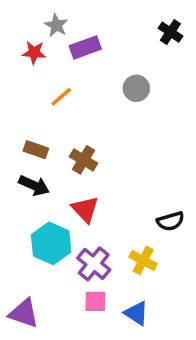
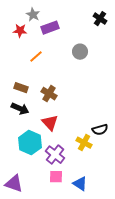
yellow cross: (143, 260) -> (84, 143), moved

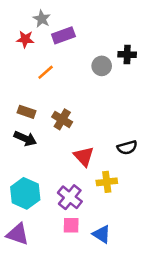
black cross: (100, 19) -> (127, 54), moved, turned -32
red triangle: (50, 123) -> (84, 156), moved
black semicircle: (100, 130) -> (127, 147), moved
cyan hexagon: (30, 143) -> (25, 193), moved
yellow cross: (84, 143) -> (107, 182), turned -35

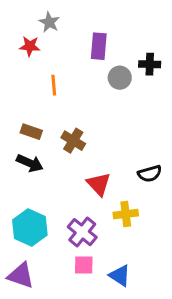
purple rectangle: (63, 35) -> (99, 46), moved, turned -65
orange line: (46, 72) -> (54, 85), turned -54

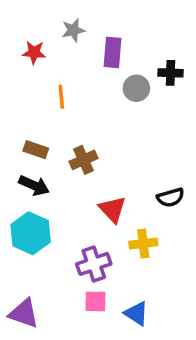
gray star: (49, 22) -> (73, 30), moved, turned 30
brown cross: (73, 141) -> (83, 160), turned 35
cyan hexagon: (30, 228) -> (31, 233), moved
purple cross: (82, 232) -> (94, 264), turned 32

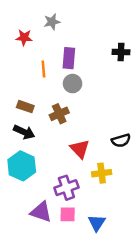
purple rectangle: (113, 52) -> (69, 58), moved
gray circle: (136, 88) -> (73, 84), moved
purple triangle: (24, 313) -> (41, 212), moved
blue triangle: (136, 313) -> (97, 223), turned 30

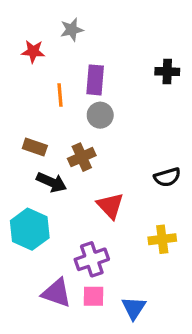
black arrow: (24, 132) -> (52, 182), moved
black semicircle: (121, 140) -> (167, 177), moved
yellow cross: (102, 173) -> (162, 239), moved

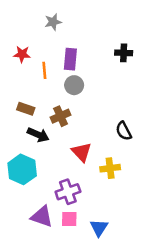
red star: (33, 51) -> (22, 54), moved
black semicircle: (167, 177) -> (124, 131), turned 78
yellow cross: (162, 239) -> (110, 168), moved

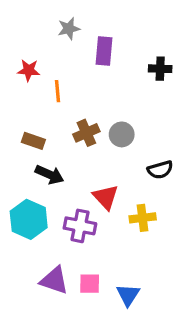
purple rectangle: (70, 59) -> (104, 51), moved
gray circle: (74, 85) -> (122, 134), moved
brown cross: (60, 116) -> (86, 133), moved
black semicircle: (124, 131) -> (160, 170), turned -78
purple cross: (68, 192) -> (80, 226), moved, turned 30

